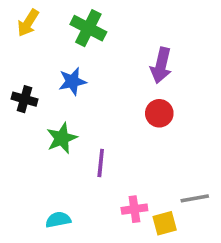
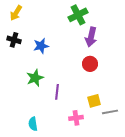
green cross: (88, 28) -> (78, 15), moved, turned 36
black cross: (24, 99) -> (14, 40), moved
cyan semicircle: (58, 220) -> (33, 124), turned -88
yellow square: (165, 223) -> (94, 101), moved

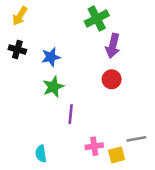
green star: (35, 78) -> (53, 87), moved
yellow square: (94, 101) -> (117, 155), moved

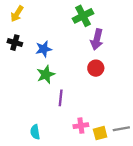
gray line: (136, 139) -> (121, 129), moved

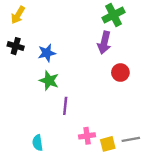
green cross: (83, 16) -> (114, 15), moved
red circle: (96, 68) -> (120, 73), moved
green star: (46, 74) -> (49, 81), turned -30

